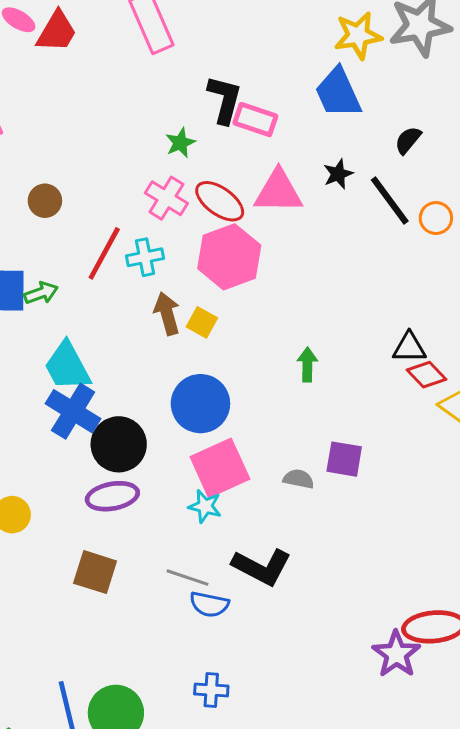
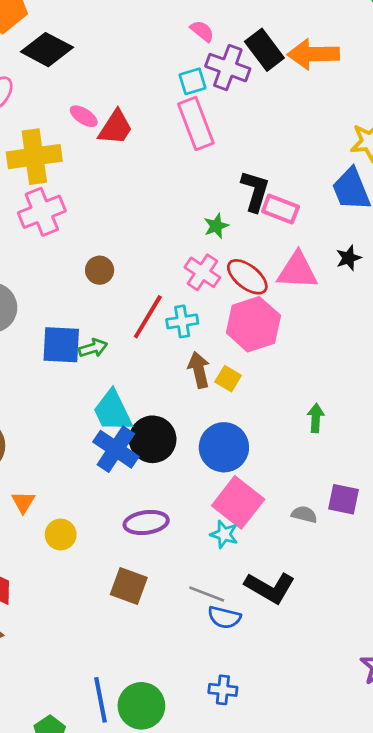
black circle: (119, 444) -> (153, 439), moved
pink square: (220, 468) -> (238, 502), turned -30

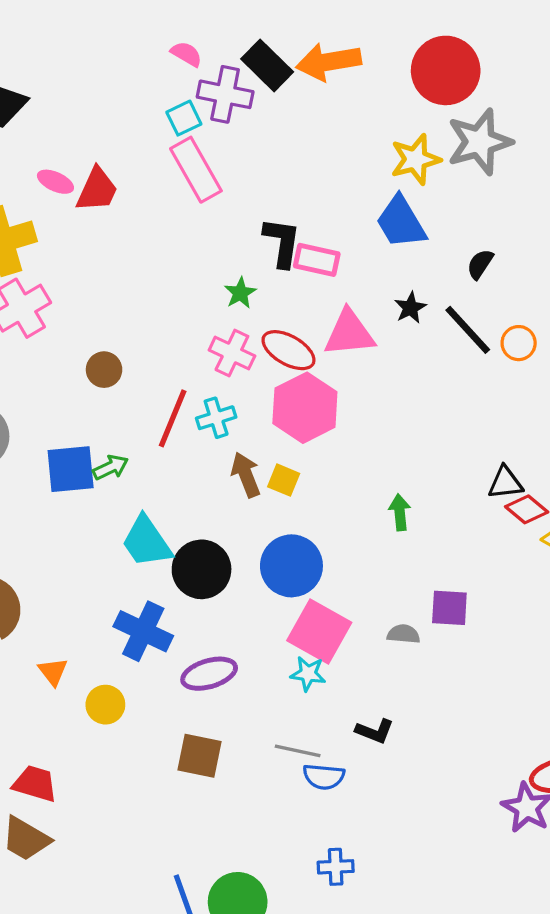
blue cross: (116, 449) -> (143, 631), moved
black L-shape: (270, 588) -> (375, 731), size x0.6

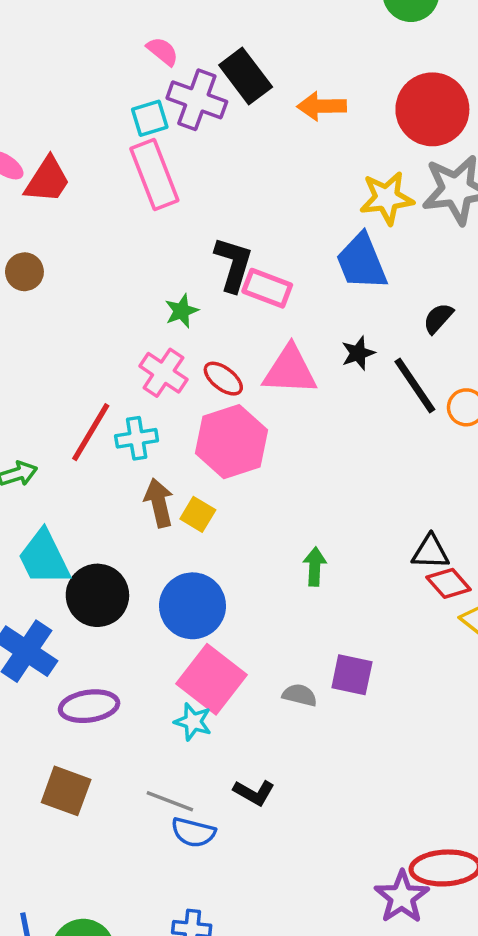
orange arrow: (329, 62) -> (322, 106), moved, size x0.7
red ellipse: (288, 350) -> (223, 379), size x0.7
brown circle: (104, 370) -> (24, 272), moved

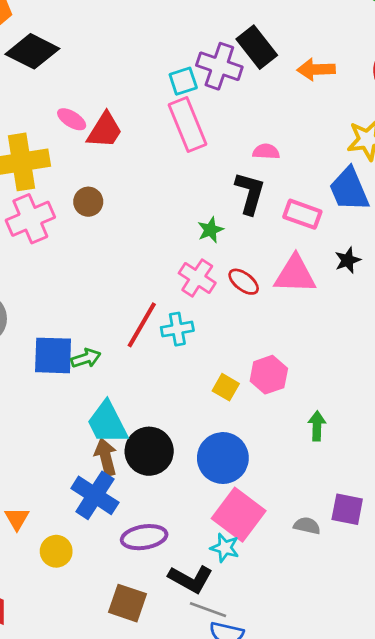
pink semicircle: (163, 51) -> (266, 152), moved, turned -35
pink rectangle: (267, 288) -> (302, 214), moved
pink hexagon: (232, 442) -> (269, 375), moved, size x0.7
brown arrow: (159, 503) -> (106, 457), moved
black L-shape: (254, 793) -> (191, 579), moved, size x1.4

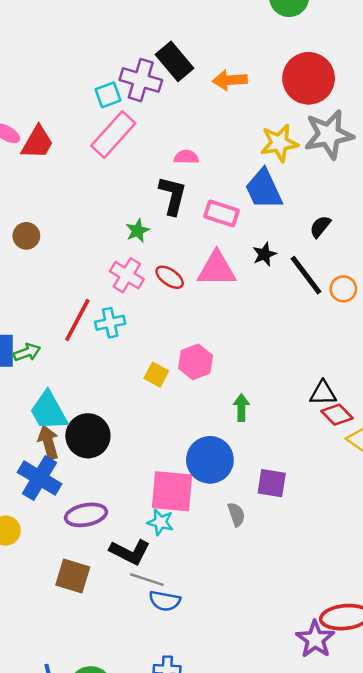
pink rectangle: (187, 125) -> (113, 135), turned 66
brown circle: (88, 202) -> (26, 236), moved
blue circle: (223, 458) -> (210, 460), moved
pink square: (239, 515) -> (172, 491), turned -30
gray semicircle: (307, 526) -> (236, 514), moved, turned 60

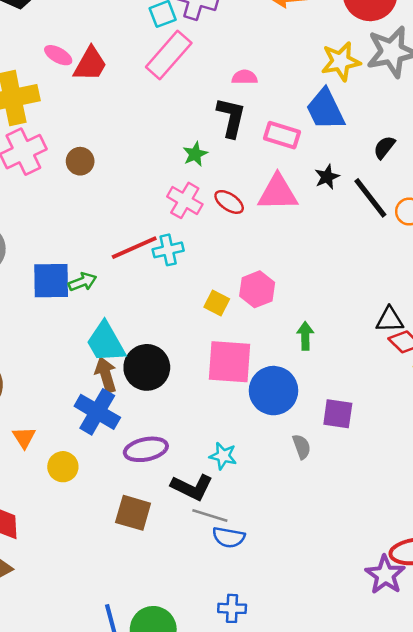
red line: (77, 320) -> (134, 248), turned 39
pink square: (172, 491) -> (229, 362), moved

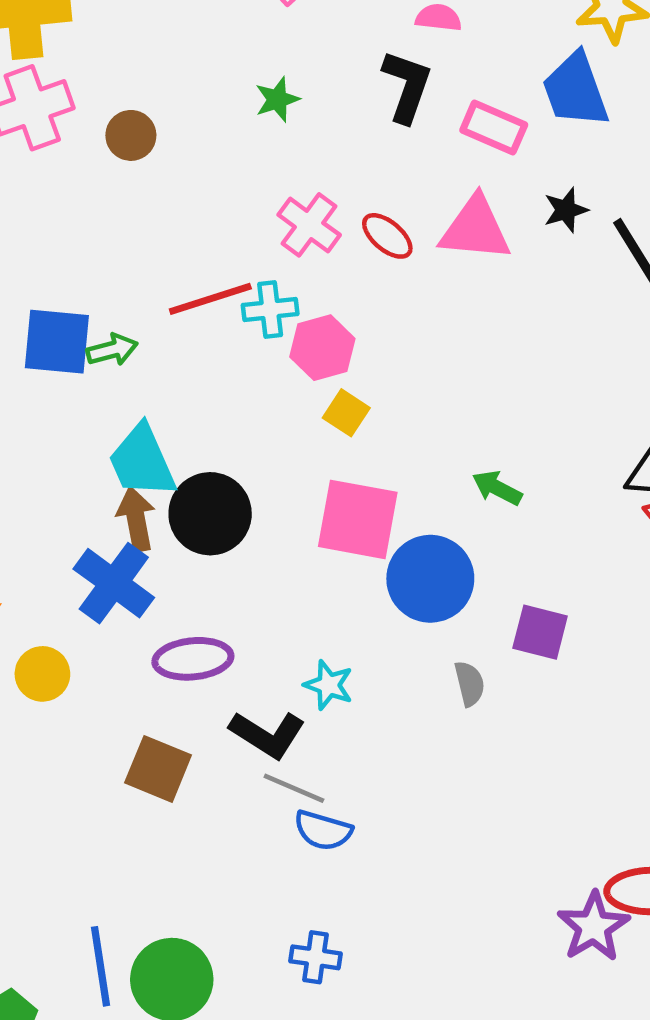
green star: (195, 154) -> (277, 99), moved
pink hexagon: (257, 289) -> (322, 348), moved
green arrow: (305, 336) -> (497, 488), turned -68

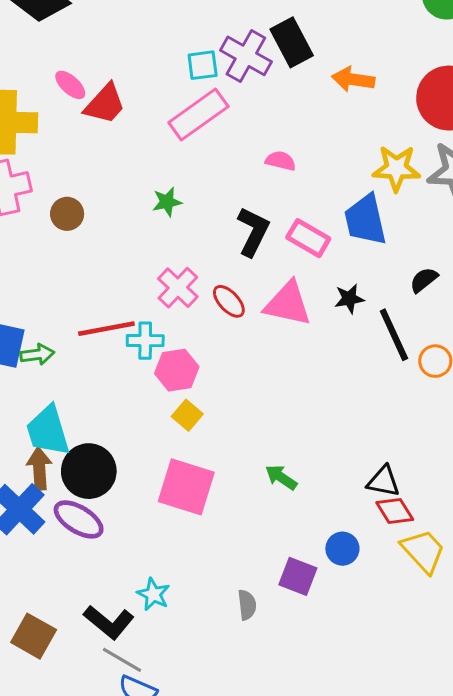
black L-shape: (407, 86) -> (253, 232), moved
blue circle: (430, 579) -> (342, 549), moved, size x0.6
purple ellipse: (193, 659) -> (79, 519), moved, turned 30

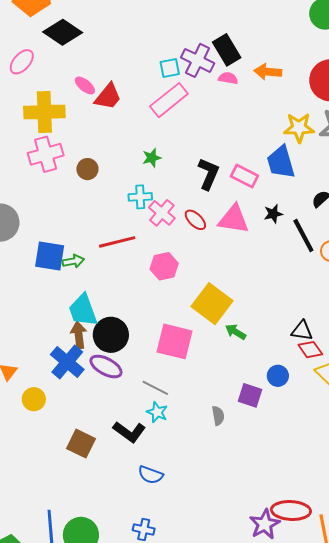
pink semicircle: (281, 161) -> (228, 78), moved
cyan cross: (145, 341) -> (140, 197), moved
yellow square: (187, 415) -> (212, 304), moved, size x2.0
gray line: (122, 660) -> (155, 388), moved

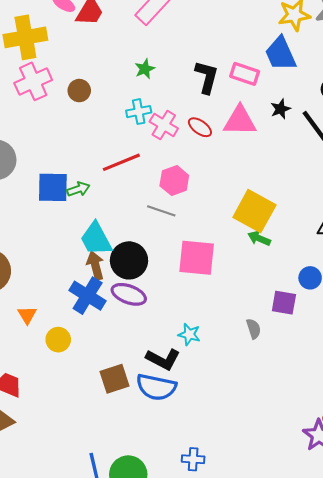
yellow square: (212, 304) -> (254, 211), moved
gray line: (155, 388) -> (161, 211), moved
brown square: (81, 444) -> (114, 379), turned -36
blue semicircle: (151, 475) -> (156, 387), moved, size x1.5

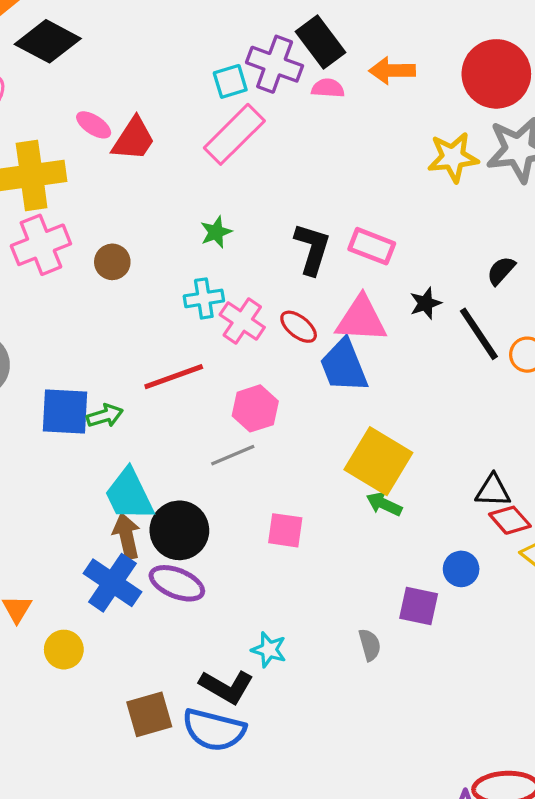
blue trapezoid: (281, 54) -> (344, 366), moved
gray line: (161, 211) -> (233, 455), turned -44
pink square: (197, 258) -> (285, 530), size x0.6

